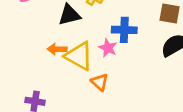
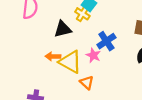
blue cross: (124, 30) -> (106, 41), turned -36

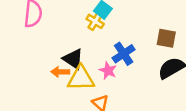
black triangle: (63, 29) -> (73, 59), moved, turned 48
yellow triangle: (70, 62) -> (81, 78), turned -30

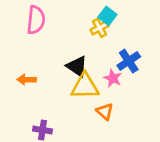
yellow cross: (95, 21) -> (100, 28), turned 30
orange arrow: (60, 72) -> (27, 80), moved

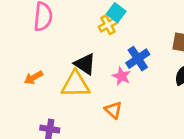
orange arrow: (27, 80) -> (33, 78), turned -30
yellow triangle: (85, 86) -> (75, 84), moved

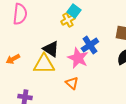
pink star: (122, 76) -> (78, 58), size x1.5

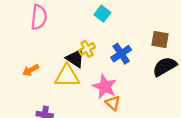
yellow cross: (68, 20) -> (87, 49), moved
pink star: (78, 58) -> (105, 87), moved
orange triangle: (72, 83) -> (113, 103), moved

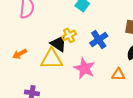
orange triangle: (113, 103) -> (118, 74), moved, turned -40

